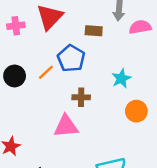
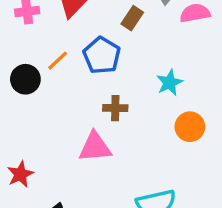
brown rectangle: (94, 31) -> (132, 18), turned -60
orange line: (46, 72) -> (58, 61), moved

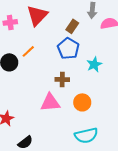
blue pentagon: (102, 56) -> (68, 48), moved
orange circle: (190, 127) -> (82, 102), moved

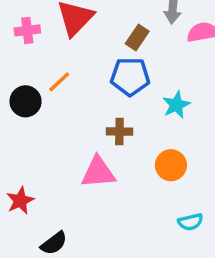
blue pentagon: (68, 48) -> (130, 77), turned -30
orange circle: (82, 102) -> (171, 165), moved
cyan semicircle: (86, 135) -> (190, 222), moved, size x0.6

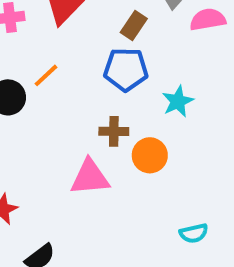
orange circle: (171, 165) -> (150, 155), moved

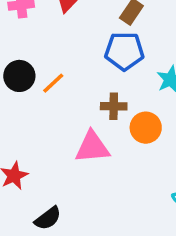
orange line: (46, 75) -> (53, 83), moved

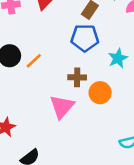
pink triangle: (92, 147) -> (62, 107), turned -44

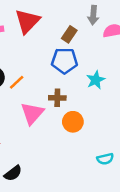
orange circle: (100, 93) -> (73, 122), moved
pink triangle: (62, 107) -> (32, 113), moved

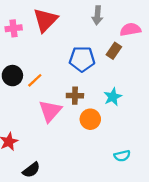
gray arrow: (93, 15) -> (97, 15), moved
brown rectangle: (69, 34) -> (114, 51), moved
cyan star: (96, 80) -> (113, 97), moved

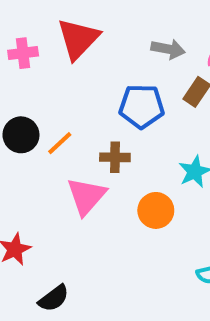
gray arrow: (97, 15) -> (168, 49), moved, turned -84
brown cross: (75, 96) -> (115, 157), moved

